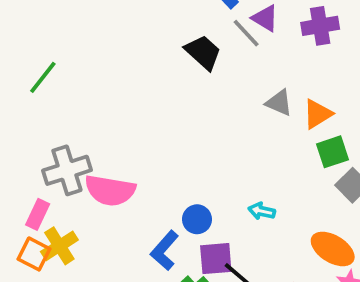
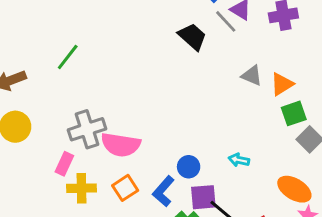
yellow cross: (59, 246) -> (82, 188), turned 32
orange square: (34, 254) -> (125, 188), moved, turned 30

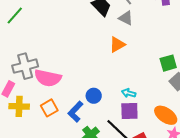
gray triangle: (252, 76) -> (126, 18), moved
orange triangle: (282, 84) -> (117, 45), moved
purple square: (203, 197) -> (129, 111), moved

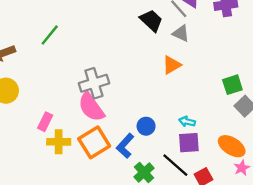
gray cross: (25, 66) -> (94, 83), moved
pink semicircle: (48, 78) -> (91, 107), turned 44
orange square: (49, 108) -> (94, 142), size x1.5

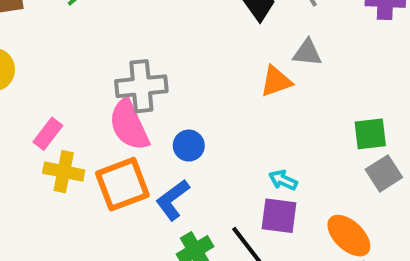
gray triangle: (181, 33) -> (307, 53), moved, turned -30
blue circle: (146, 126) -> (189, 146), moved

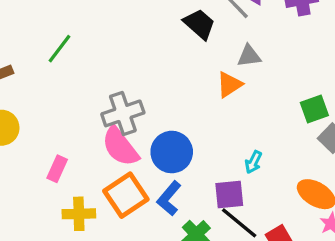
blue circle: (189, 146) -> (172, 152), size x1.6
yellow cross: (64, 172) -> (79, 214), moved
cyan arrow: (283, 180) -> (253, 162), turned -75
purple square: (279, 216) -> (229, 195), moved

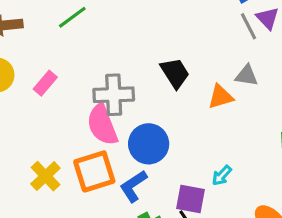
black trapezoid: (199, 24) -> (175, 73), moved
pink rectangle: (57, 169) -> (45, 83), moved
yellow cross: (79, 214) -> (45, 176), turned 32

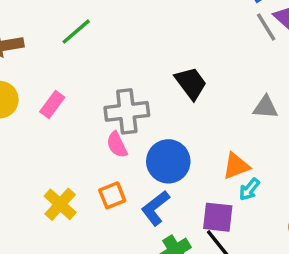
gray triangle: (247, 76) -> (266, 107), moved
orange triangle: (221, 97) -> (236, 166), moved
pink semicircle: (102, 125) -> (117, 145), size x0.6
orange square: (94, 171) -> (112, 195), size x0.6

